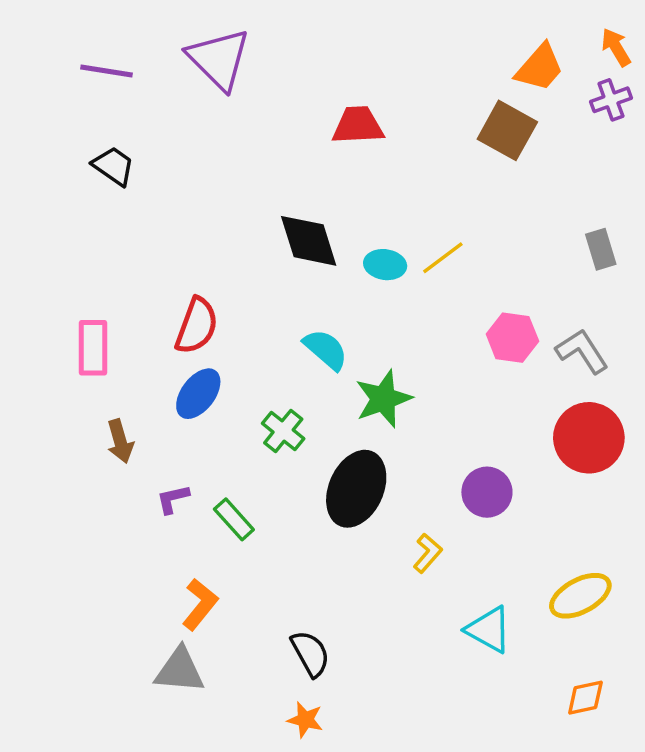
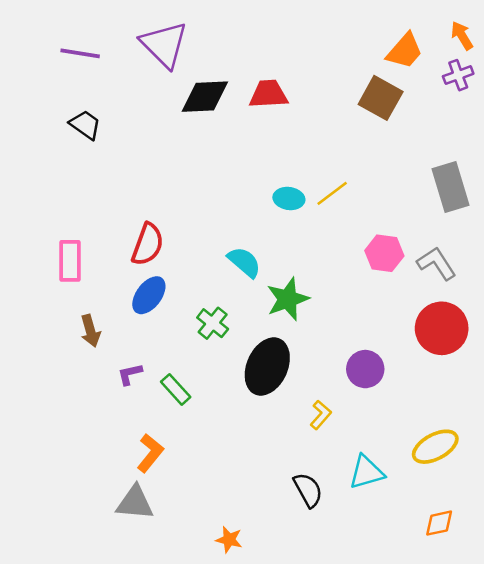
black diamond: (309, 241) -> (205, 97), moved, turned -75
gray rectangle: (601, 249) -> (451, 187), size x1.6
cyan triangle: (489, 630) -> (367, 472), turned -45
black semicircle: (310, 653) -> (308, 490), moved

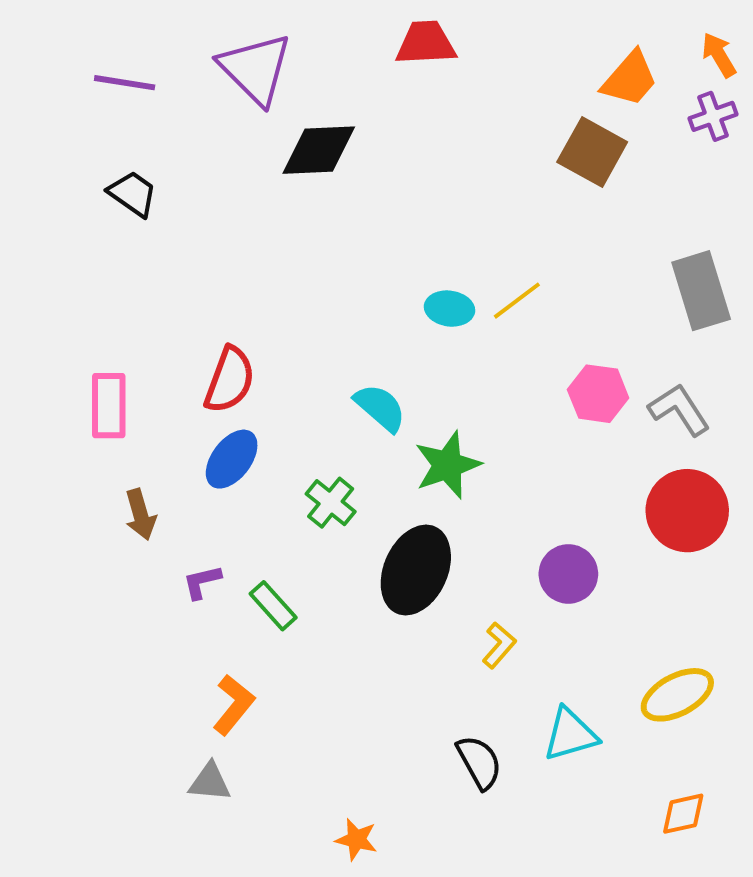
red trapezoid: (269, 94) -> (426, 43), moved
gray triangle: (135, 503) -> (210, 782), size x0.7

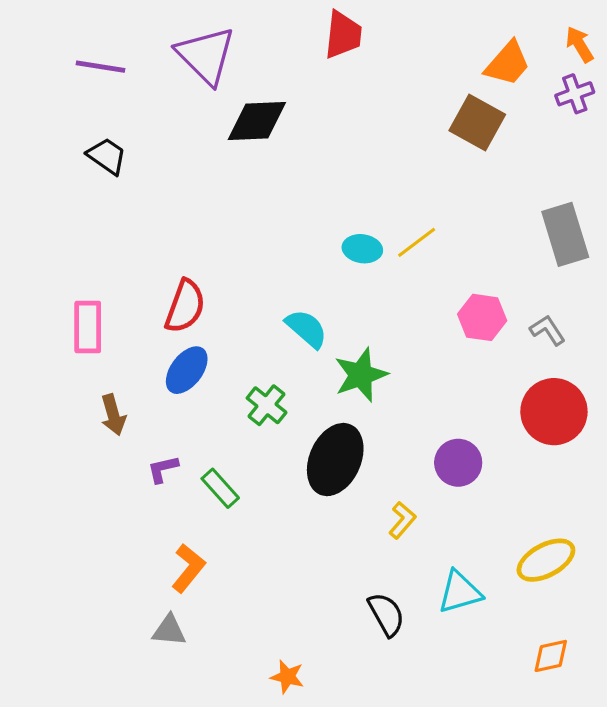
red trapezoid: (426, 43) -> (343, 35), turned 99
gray L-shape: (679, 410) -> (548, 330), size x0.7

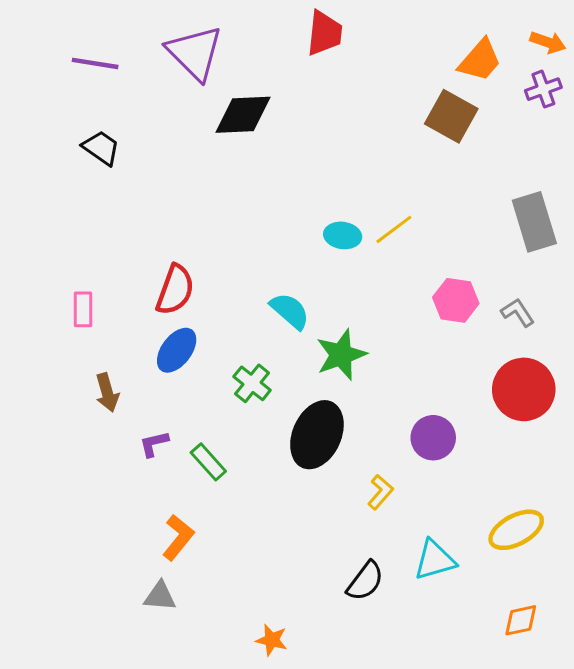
orange arrow: (580, 44) -> (548, 42), turned 140
pink rectangle: (88, 327) -> (83, 309), size x0.7
black semicircle: (386, 614) -> (365, 581), turned 66

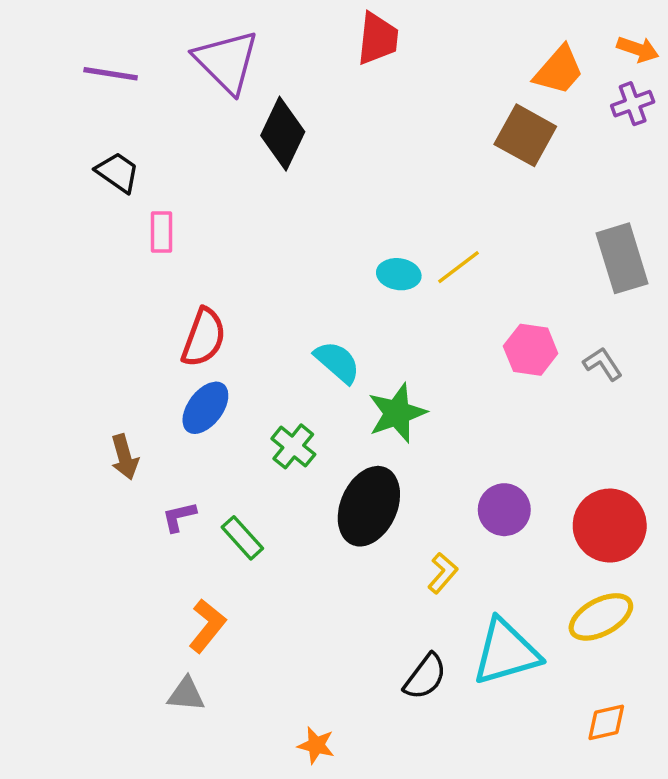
black diamond: (243, 115) -> (283, 134), turned -62
pink rectangle: (83, 309) -> (161, 232), moved
red circle: (524, 389) -> (610, 526), moved
cyan triangle: (435, 560) -> (506, 652), size x1.4

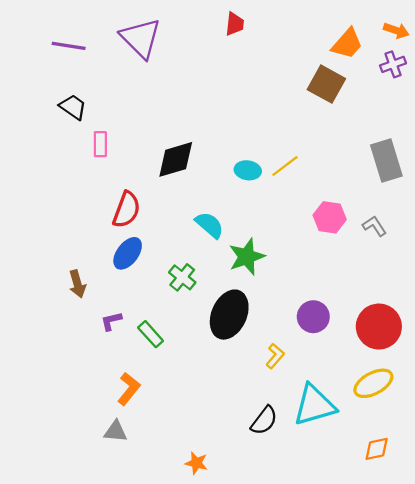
red trapezoid: (378, 39) -> (235, 24), size x0.7
black diamond: (283, 134) -> (176, 159), moved, turned 48

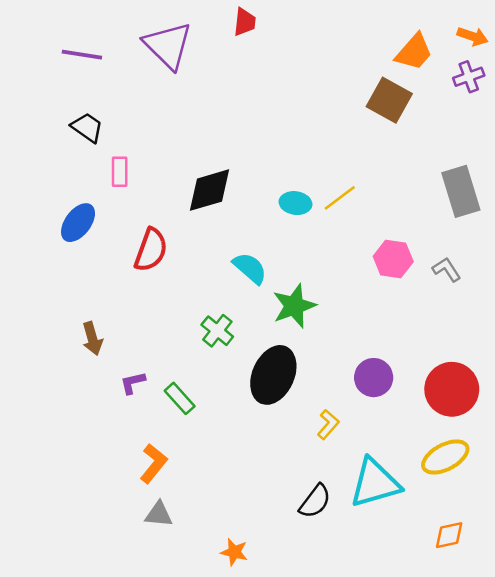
red trapezoid: (235, 24) -> (245, 22), moved
blue ellipse: (128, 253) -> (78, 223), moved
gray triangle: (116, 431) -> (159, 514), moved

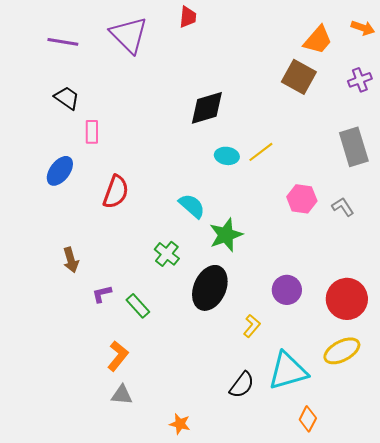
purple cross: (469, 77) -> (360, 80), moved
black diamond: (210, 190) -> (207, 108), moved
orange diamond: (449, 535) -> (308, 419), moved, turned -50

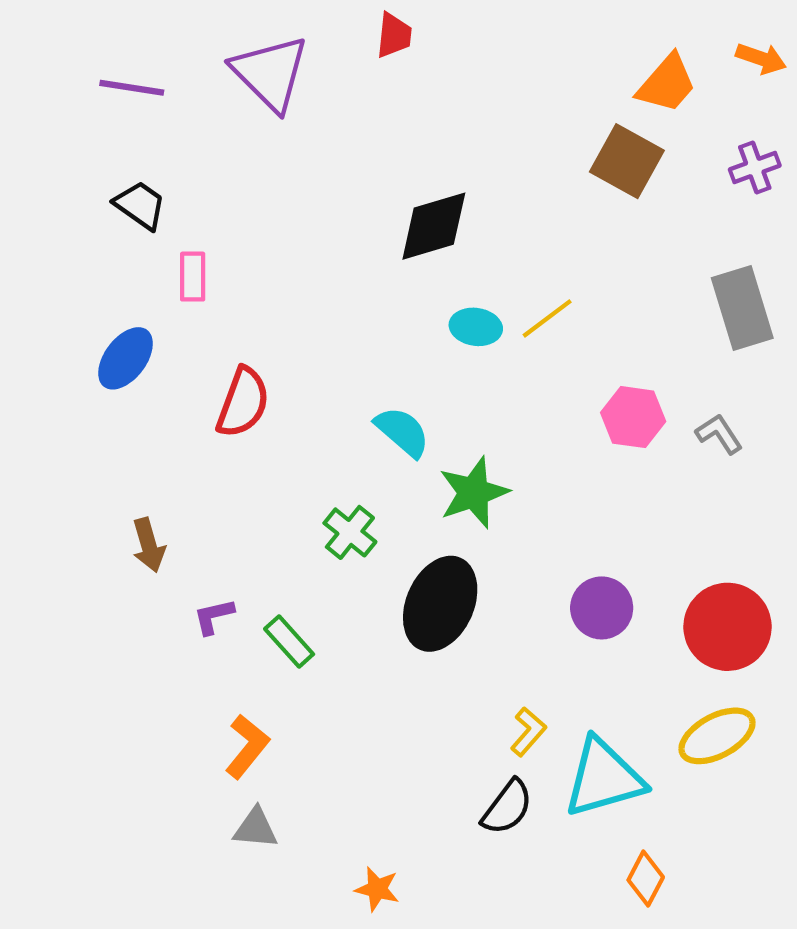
yellow L-shape: (252, 326) -> (528, 732), moved

